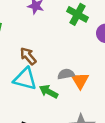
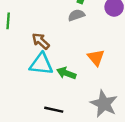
gray semicircle: (66, 74) -> (76, 15), moved

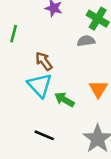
cyan triangle: (41, 64) -> (40, 85), turned 30

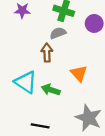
brown arrow: (44, 61) -> (47, 53), moved, turned 48

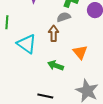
cyan triangle: (26, 82) -> (27, 44), moved

